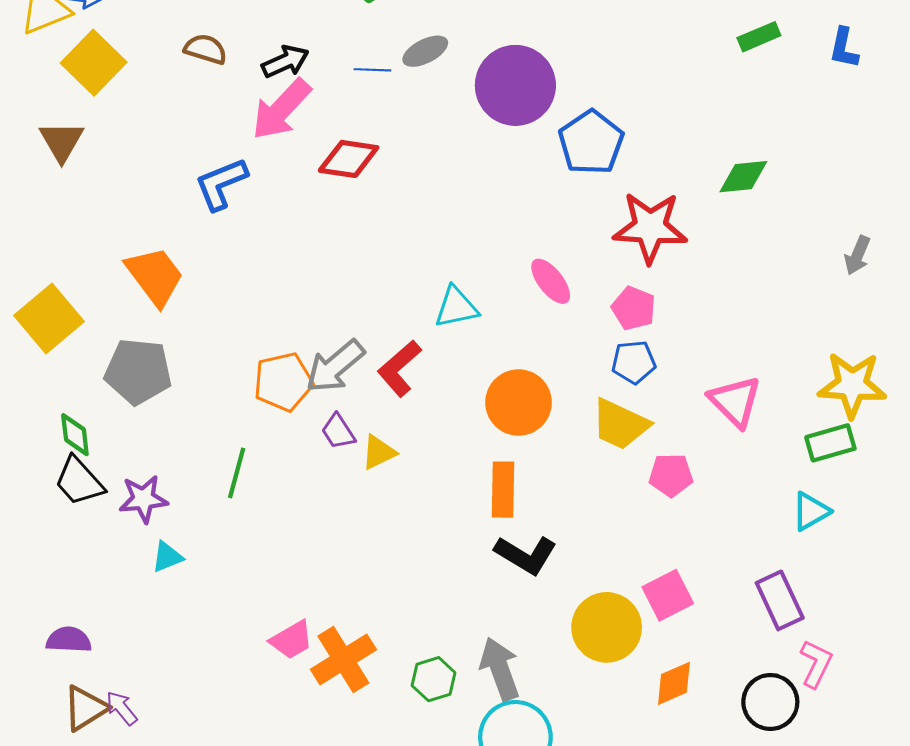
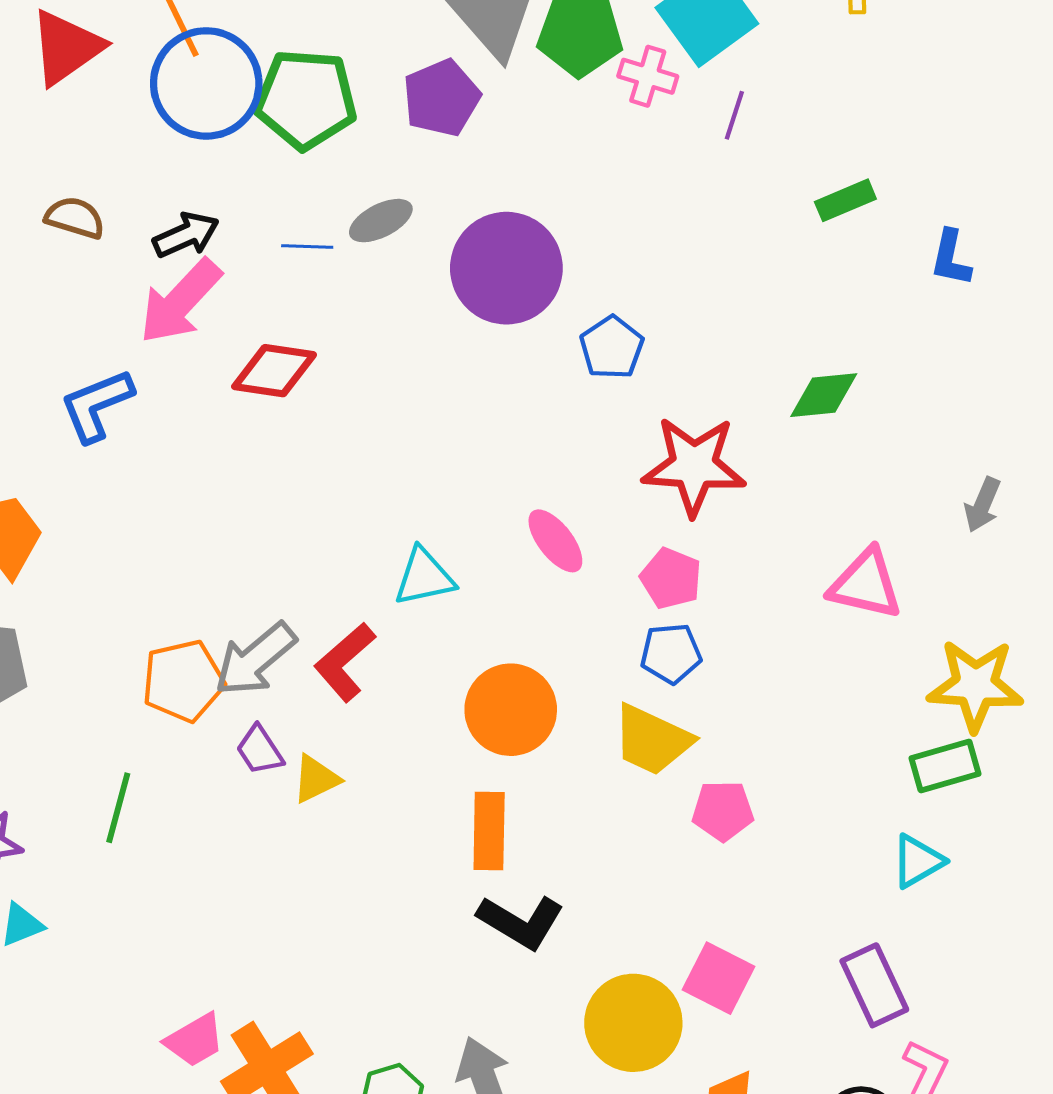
blue L-shape: (844, 48) -> (951, 258), moved
blue pentagon: (591, 142) -> (612, 348), size x0.7
pink triangle: (735, 401) -> (866, 584), moved, turned -32
pink square: (668, 595) -> (718, 978), turned -36

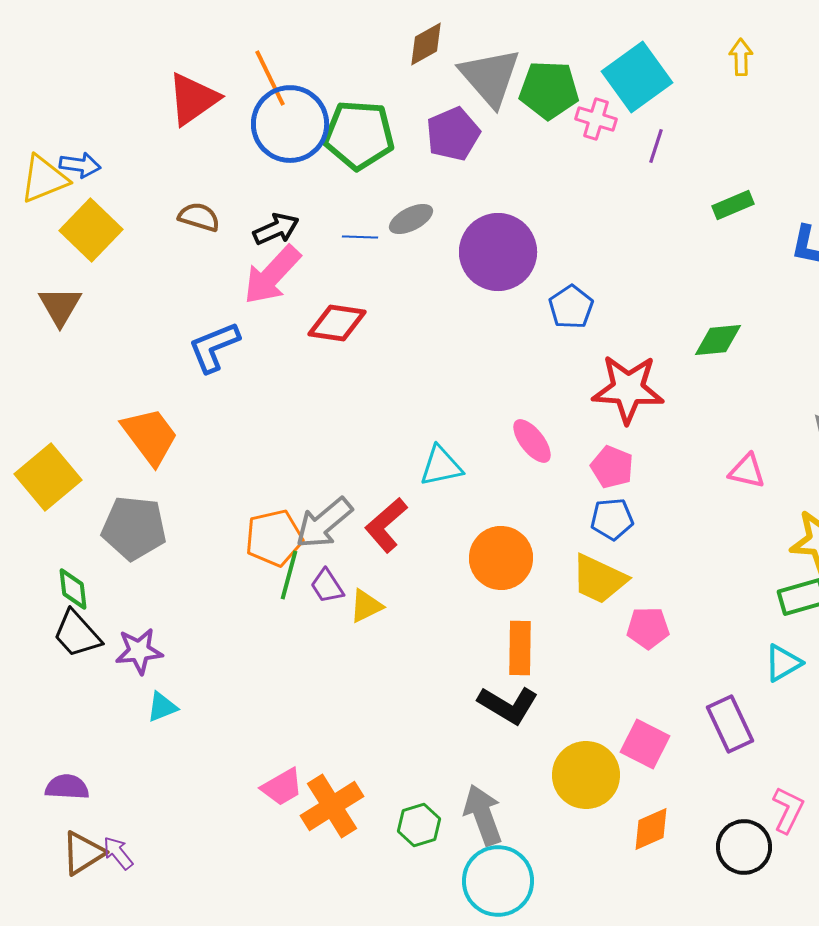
pink triangle: (866, 584) -> (747, 471), size x0.7
green line: (118, 808) -> (289, 575), moved
orange rectangle: (489, 831) -> (520, 648), moved
purple rectangle: (874, 985) -> (730, 724), moved

